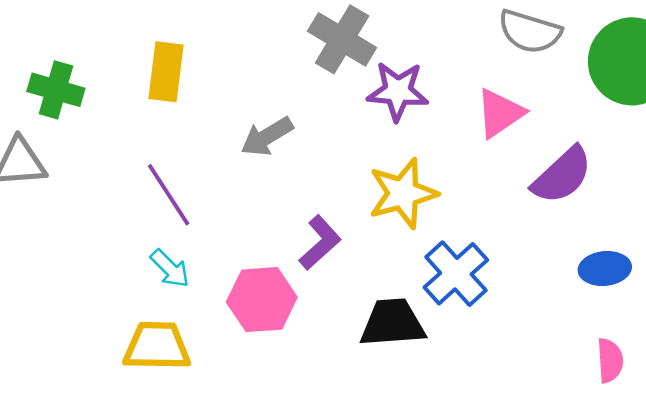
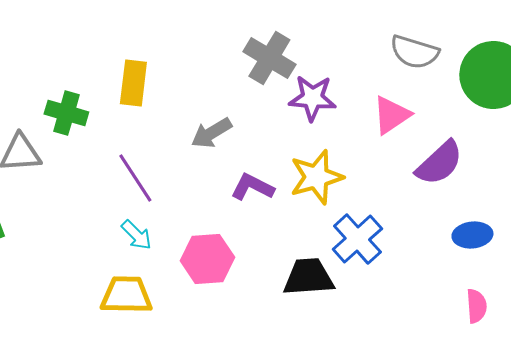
green cross: (56, 90) -> (66, 113), moved
purple L-shape: (320, 243) -> (252, 187), moved, turned -111

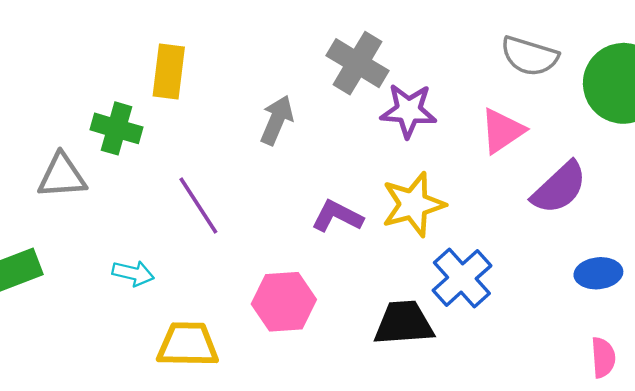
yellow rectangle: (133, 83) -> (169, 71), moved
gray arrow: (211, 133) -> (277, 120), moved, turned 144
cyan arrow: (136, 235) -> (133, 273), moved, turned -32

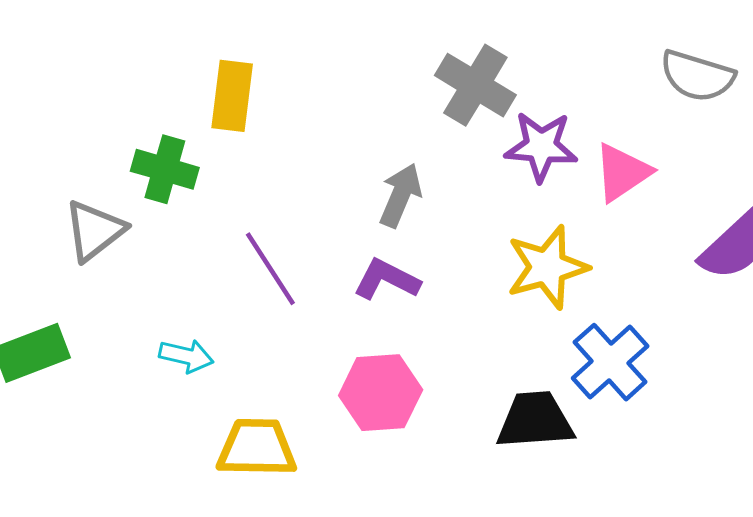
gray arrow: (277, 120) -> (400, 195), moved
pink triangle: (502, 131) -> (622, 172), moved
gray triangle: (62, 176) -> (94, 231), turned -34
purple L-shape: (337, 216) -> (387, 279), moved

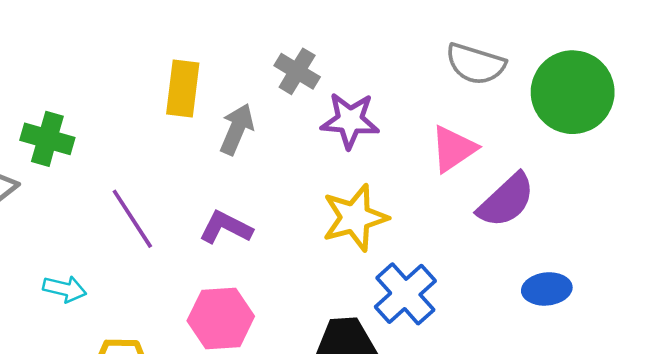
gray cross: (475, 85) -> (297, 71), size x0.7
yellow rectangle: (232, 96) -> (183, 88), moved
pink triangle: (622, 172) -> (453, 149), moved
gray arrow: (400, 195) -> (237, 129), moved

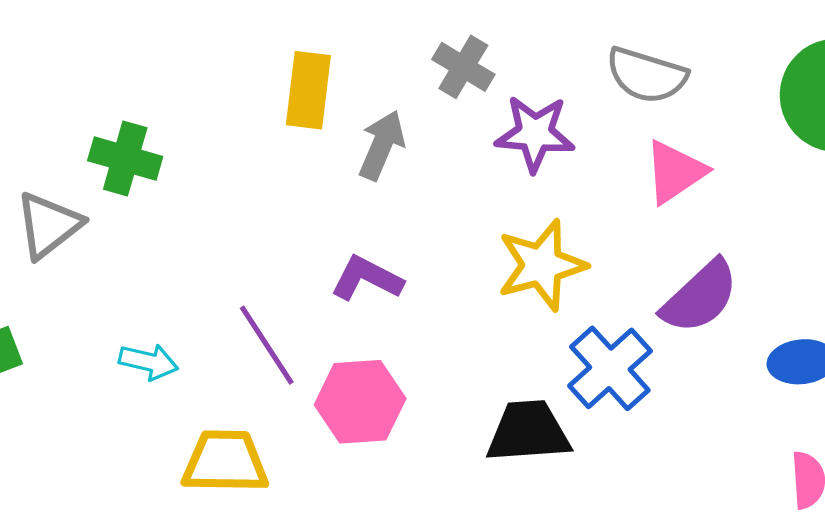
gray semicircle: (475, 64) -> (647, 75), moved
purple semicircle: (506, 200) -> (700, 297), moved
purple line: (132, 219) -> (267, 345), moved

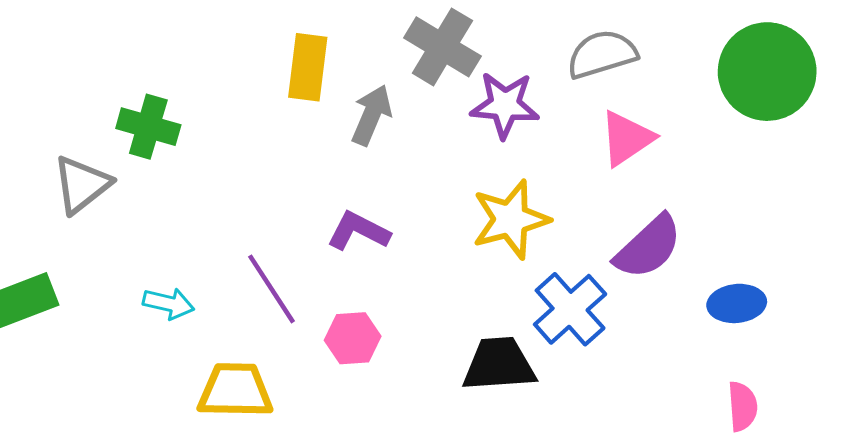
gray cross: (463, 67) -> (442, 47), size x1.4
gray semicircle: (647, 75) -> (602, 54), turned 146
pink hexagon: (360, 402) -> (353, 338), size x0.7

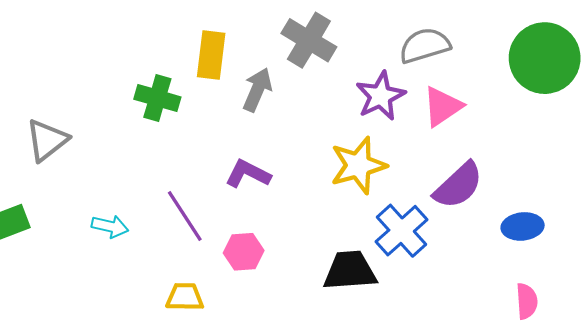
purple star: (505, 105) -> (380, 96), moved, turned -30
green cross: (148, 127) -> (157, 98), moved
yellow trapezoid: (235, 390) -> (185, 297), moved, size x0.7

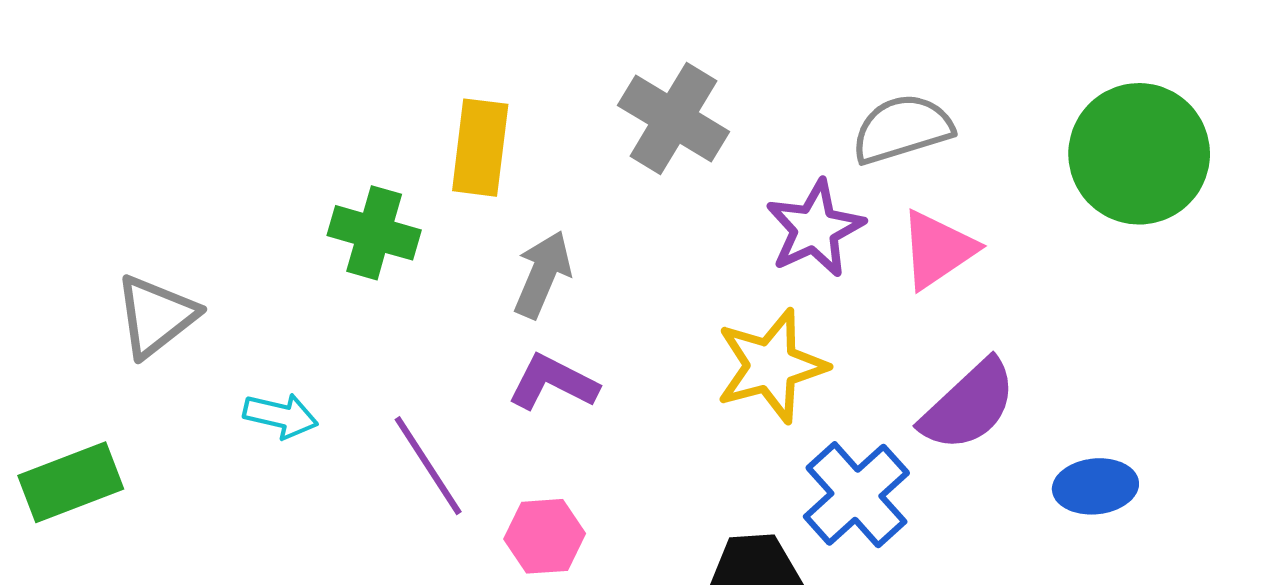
gray arrow: (257, 90) -> (543, 274), moved
cyan arrow: (110, 226) -> (281, 416), moved

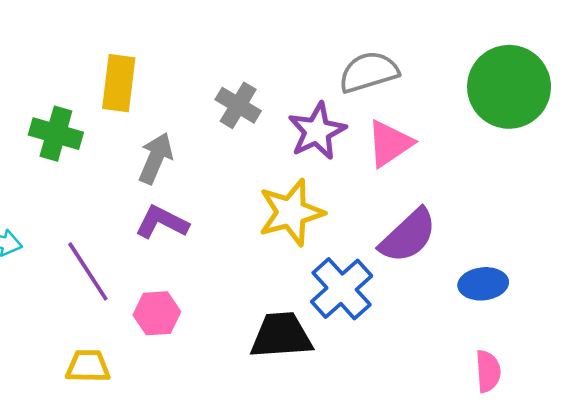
gray cross: (673, 118) -> (238, 105), moved, size x0.7

